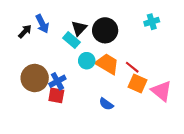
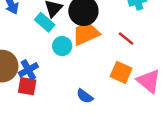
orange trapezoid: (107, 64) -> (86, 33), moved, turned -55
red line: (132, 67) -> (126, 38), moved

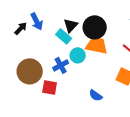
orange trapezoid: (86, 33) -> (97, 45), turned 35
blue cross: (28, 70) -> (61, 65), moved

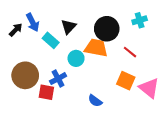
black circle: (95, 27) -> (107, 29), moved
cyan rectangle: (64, 36) -> (51, 40), moved
blue cross: (61, 65) -> (58, 79), moved

